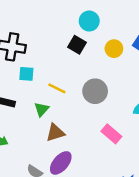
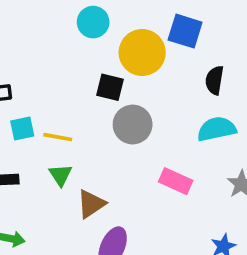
black square: (77, 45) -> (110, 87), moved
yellow circle: (114, 49) -> (142, 53), size x1.6
yellow line: (57, 88) -> (58, 137), moved

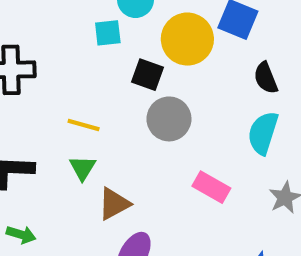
black semicircle: (214, 80) -> (266, 78), turned -36
cyan square: (22, 129) -> (108, 33), moved
cyan semicircle: (217, 129) -> (263, 133), turned -66

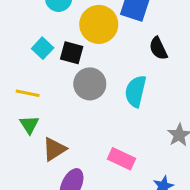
cyan square: (108, 33) -> (43, 48), moved, turned -36
cyan semicircle: (263, 133) -> (136, 91), moved
pink rectangle: (211, 187) -> (121, 159), moved

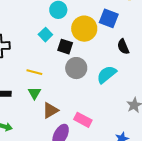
cyan square: (43, 48) -> (45, 35), moved
cyan semicircle: (136, 91) -> (107, 74), turned 35
pink rectangle: (121, 159) -> (83, 120), moved

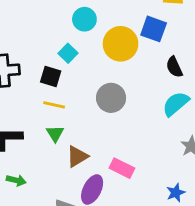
black square: (65, 47) -> (51, 77), moved
cyan semicircle: (107, 74) -> (176, 104), moved

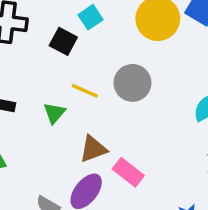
yellow line: (54, 105) -> (85, 91), moved
brown triangle: (77, 156) -> (93, 149), moved

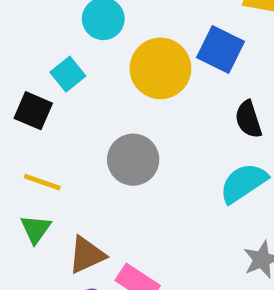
yellow line: (85, 91) -> (42, 182), moved
green triangle: (54, 113) -> (36, 229), moved

